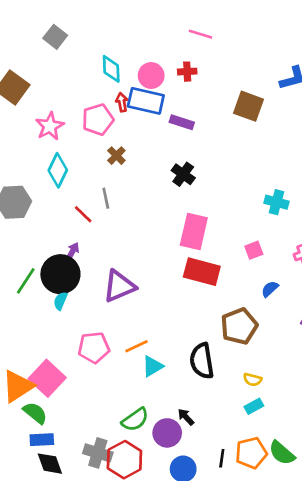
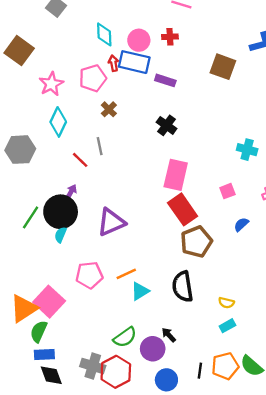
red rectangle: (202, 272) -> (183, 209), turned 40
brown pentagon: (239, 326) -> (196, 242), moved
green semicircle: (35, 413) -> (39, 331), turned -105

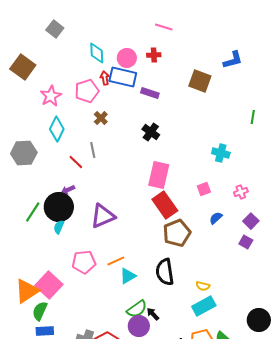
purple arrow: (71, 192) -> (68, 190), turned -144
cyan rectangle: (227, 326) -> (204, 306), size x1.6
green semicircle: (125, 337) -> (137, 309), moved

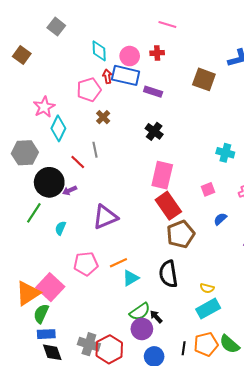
brown square: (23, 67) -> (22, 55), moved, size x0.7
pink star: (51, 96) -> (44, 107), moved
black circle: (59, 207) -> (49, 182), moved

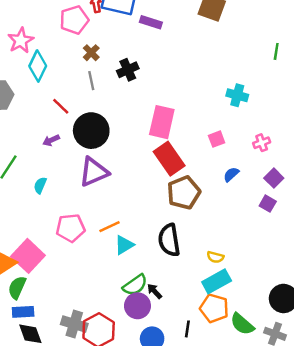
black cross: (154, 131) -> (128, 70), moved, turned 30
gray line: (95, 150) -> (91, 81), moved
black circle: (49, 182) -> (91, 131), moved
orange pentagon: (206, 344) -> (214, 308), moved, turned 30

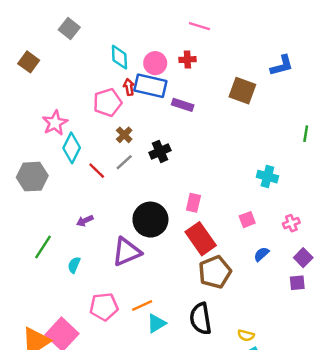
gray line: (91, 81) -> (124, 162), turned 60
red line: (61, 106) -> (97, 171), moved
pink rectangle: (162, 122) -> (193, 203), size x0.6
black circle: (91, 131) -> (150, 220), moved
purple square: (268, 204) -> (297, 283), turned -35

